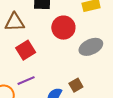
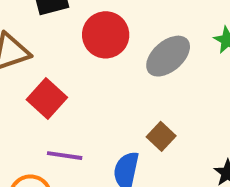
purple line: (26, 81) -> (65, 156), turned 48

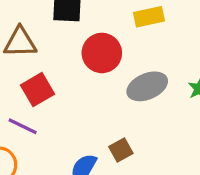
purple line: (65, 156) -> (23, 126), moved

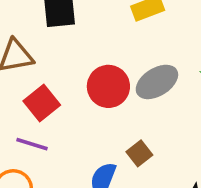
red circle: (102, 53) -> (108, 86), moved

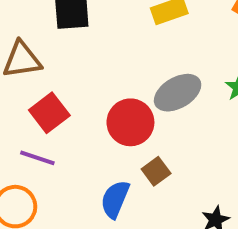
red circle: (108, 86) -> (130, 122), moved

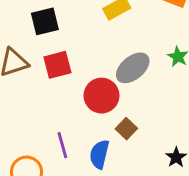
red square: (49, 113) -> (57, 65), moved, turned 32
purple line: (37, 158) -> (62, 145), moved, turned 65

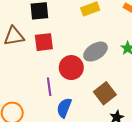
brown square: (126, 129) -> (105, 93), moved, size x1.5
purple line: (62, 145) -> (49, 87), moved

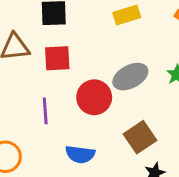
purple line: (49, 87) -> (45, 111), moved
blue semicircle: (64, 108) -> (80, 154), turned -108

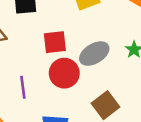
red square: (57, 58) -> (55, 42), moved

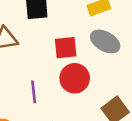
gray ellipse: (94, 54) -> (105, 41), moved, turned 60

